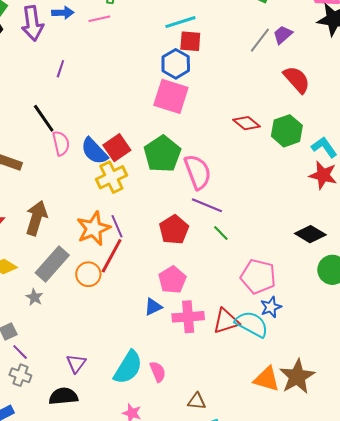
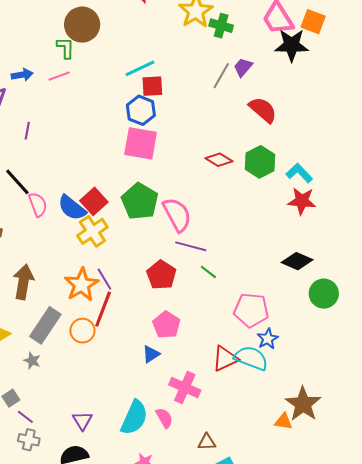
pink cross: (188, 317) -> (185, 387), moved, turned 36
orange triangle: (267, 379) -> (283, 421), moved, size x0.7

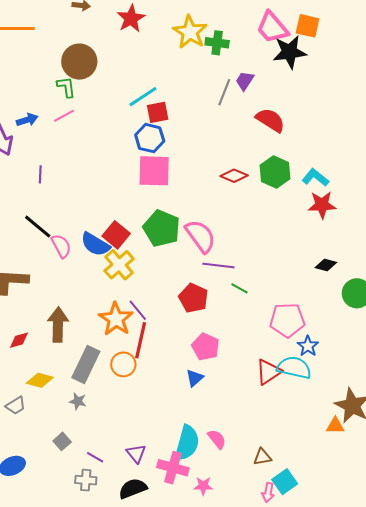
black diamond: (297, 261) -> (326, 265), size x0.7
pink cross: (185, 387) -> (173, 468), moved
purple line: (25, 417) -> (95, 457), moved

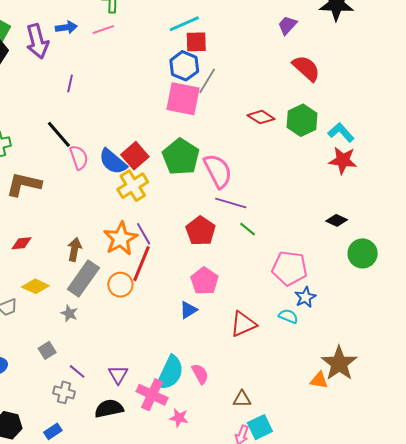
gray line: (224, 92) -> (207, 81), moved
brown arrow: (58, 325) -> (75, 249), moved, size x0.7
cyan semicircle: (294, 368) -> (288, 316), size x0.6
red triangle: (269, 372) -> (243, 324), moved

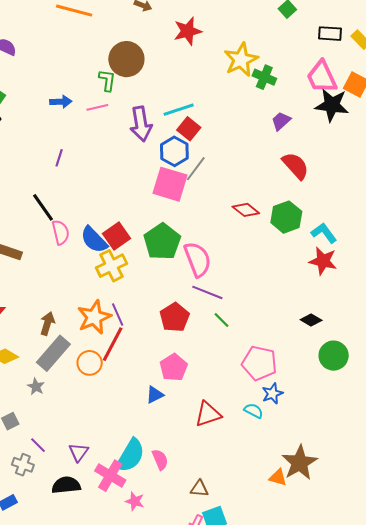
purple arrow: (37, 41) -> (141, 124), moved
red square: (196, 42) -> (189, 129), turned 35

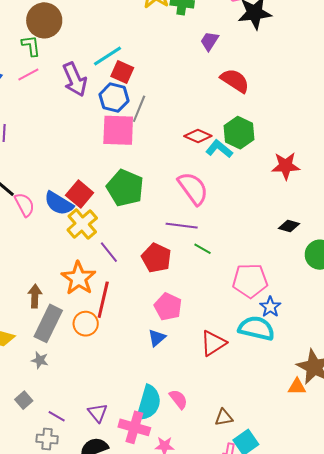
cyan L-shape: (324, 233) -> (219, 149), moved
pink semicircle: (198, 259) -> (193, 188), moved
purple line: (118, 315) -> (109, 252), moved
cyan semicircle: (254, 411) -> (256, 328), size x1.8

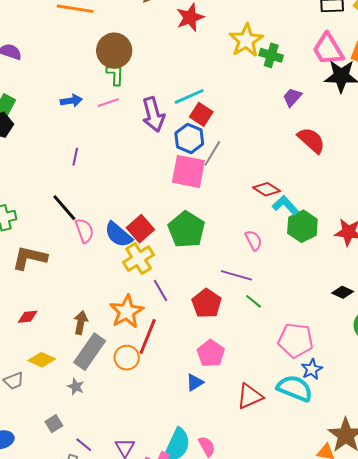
brown circle: (44, 20) -> (114, 51), moved
green hexagon: (239, 133) -> (302, 226), moved
pink semicircle: (193, 188) -> (253, 240), size x0.6

